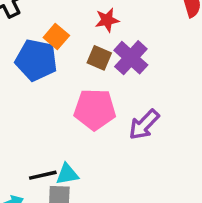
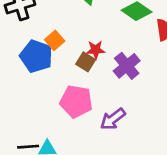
red star: (107, 20) -> (96, 50), moved
purple cross: (131, 58) -> (127, 66), moved

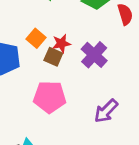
orange square: (55, 40) -> (36, 38), moved
purple arrow: (113, 119) -> (106, 111), moved

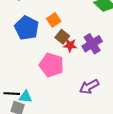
red star: (61, 43) -> (70, 45), moved

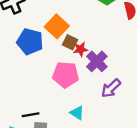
orange square: (54, 20) -> (57, 26), size x1.5
purple cross: (92, 44) -> (97, 61), moved
cyan triangle: (26, 97) -> (77, 113), moved, turned 40

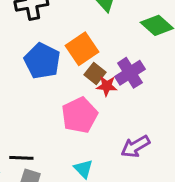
purple cross: (97, 61) -> (130, 73), moved
pink pentagon: (66, 75) -> (79, 115), turned 30

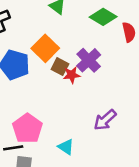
pink pentagon: (79, 115) -> (27, 128), moved

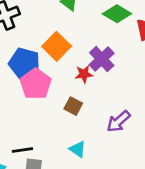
brown square: (60, 67) -> (73, 106), moved
pink pentagon: (27, 128) -> (36, 84), moved

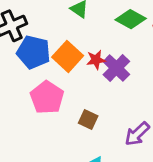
blue pentagon: (24, 63) -> (33, 52), moved
red star: (84, 74) -> (96, 60), moved

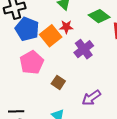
red star: (96, 60) -> (66, 27), moved

